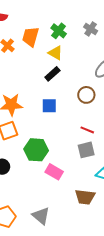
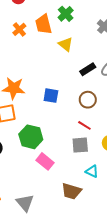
green cross: (59, 31) -> (66, 14), moved
orange trapezoid: (31, 37) -> (44, 24), turned -40
black rectangle: (52, 74) -> (88, 69), moved
brown circle: (86, 95) -> (88, 100), moved

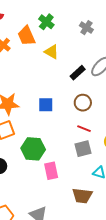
pink rectangle: (45, 161) -> (51, 171), turned 48

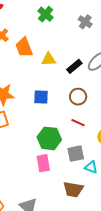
orange trapezoid: (26, 36) -> (24, 47), moved
yellow triangle: (52, 52) -> (49, 59), moved, turned -35
green hexagon: (33, 149) -> (49, 138), moved
gray square: (83, 149) -> (76, 154), moved

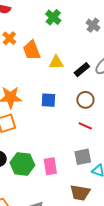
green hexagon: (49, 138) -> (22, 164), moved

